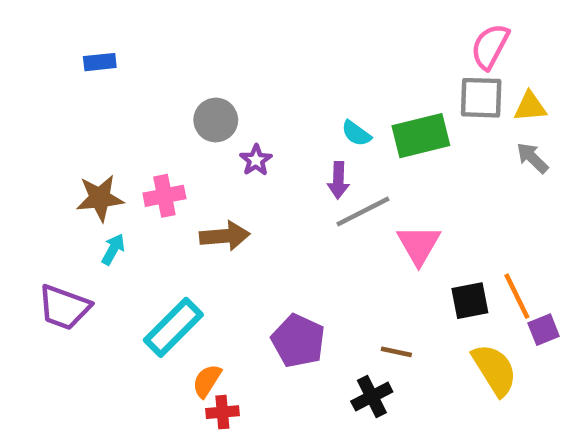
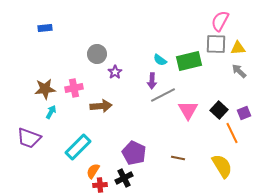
black square: (470, 301) -> (219, 110), moved, turned -36
purple square: (544, 330) -> (244, 113), moved
black cross: (372, 397) -> (124, 178), moved

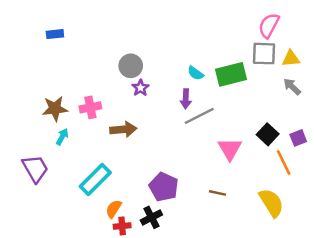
gray circle: (97, 54) -> (131, 66), moved
pink triangle: (188, 110) -> (230, 149), moved
purple trapezoid: (29, 138) -> (35, 169), turned -140

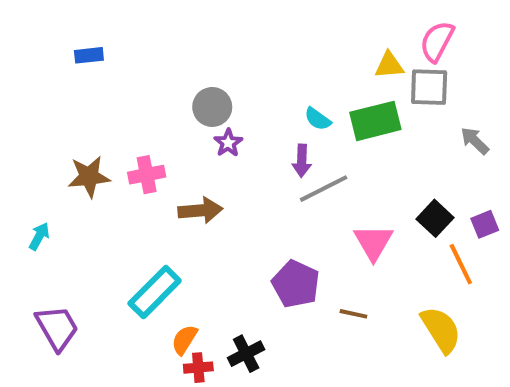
yellow triangle: (291, 58) -> (389, 65), moved
cyan arrow: (62, 137) -> (39, 236), moved
purple trapezoid: (35, 169) -> (57, 328), moved
purple pentagon: (164, 187) -> (296, 284), moved

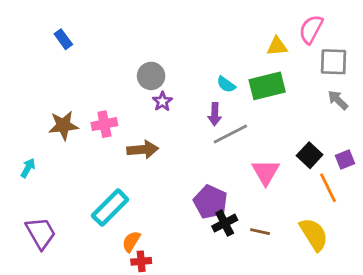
blue rectangle: (89, 55) -> (63, 39), turned 60
gray square: (429, 87) -> (334, 62), moved
brown line: (353, 314) -> (260, 232), moved
black cross: (246, 354) -> (225, 223), moved

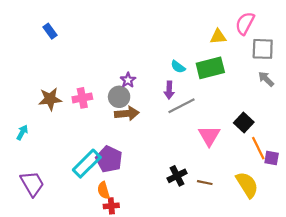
gray circle: (151, 76) -> (119, 97), moved
brown arrow: (143, 150) -> (127, 114), moved
purple square: (345, 159) -> (272, 158), moved, turned 32
purple pentagon: (211, 202) -> (109, 159), moved
orange semicircle: (131, 242) -> (103, 190), turned -48

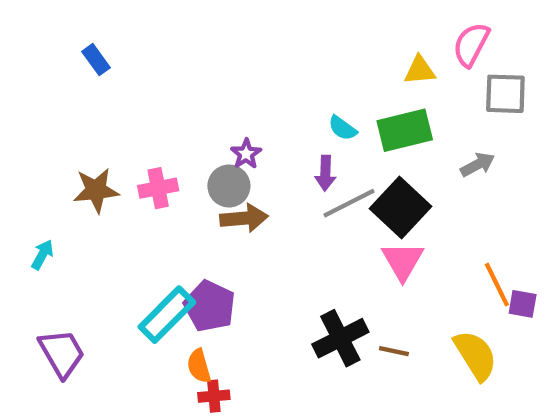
gray arrow: (266, 79) -> (478, 165), moved, turned 108
black square: (244, 122) -> (400, 207), moved, size x1.5
black cross: (177, 176) -> (340, 338), size x1.4

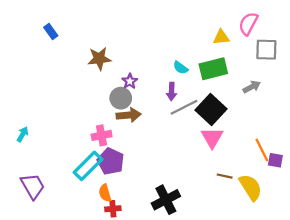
pink cross: (158, 188) -> (102, 135), moved
brown star: (96, 190) -> (99, 59), moved
black cross: (340, 338) -> (166, 200), moved
brown line: (394, 351) -> (225, 176), moved

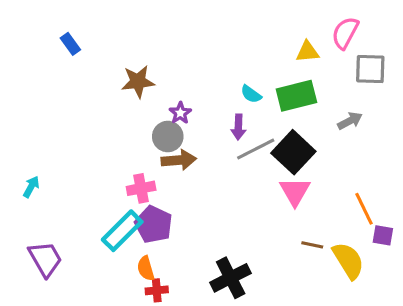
purple square: (275, 160) -> (383, 235), moved

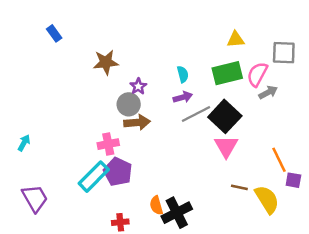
pink semicircle: (345, 33) -> (257, 74), moved
cyan semicircle: (251, 94) -> (183, 74), moved, turned -140
purple arrow: (238, 127) -> (183, 97), turned -108
orange semicircle: (146, 268) -> (156, 205), moved

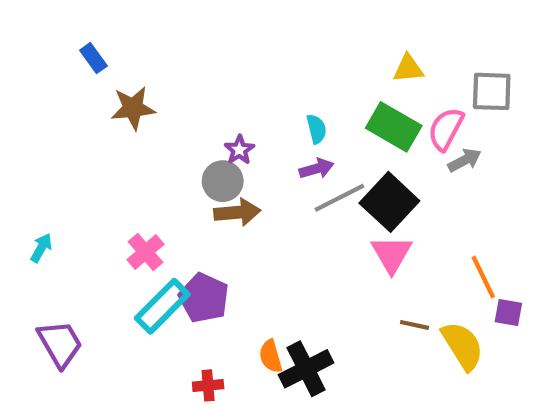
brown star: (106, 62) -> (133, 108), moved
green rectangle: (227, 73) -> (394, 127), turned 44
pink cross: (108, 144) -> (146, 252), moved, turned -30

